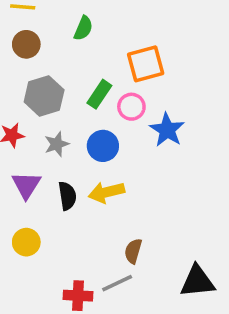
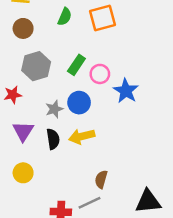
orange square: (146, 64) -> (102, 18), moved
gray star: (57, 144) -> (54, 109), moved

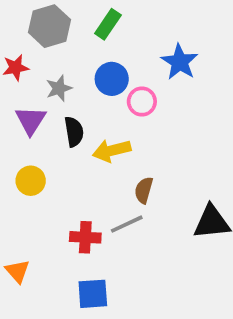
pink circle: (100, 74) -> (142, 102), moved
gray star: (54, 109) -> (59, 88), moved
yellow arrow: (82, 136) -> (112, 151), moved

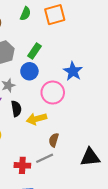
blue circle: (112, 79) -> (29, 71), moved
pink circle: (142, 102) -> (53, 93), size x1.5

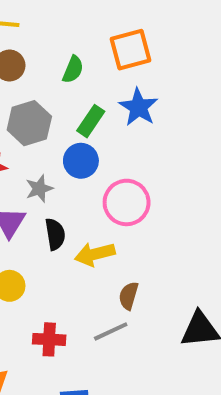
green semicircle: (25, 14) -> (73, 69), moved
blue star: (73, 71) -> (138, 107), moved
red cross: (22, 165) -> (49, 339), moved

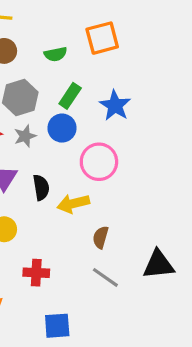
green semicircle: (73, 69) -> (56, 54), turned 55
blue star: (138, 107) -> (115, 106), moved
gray star: (39, 189) -> (25, 136), moved
gray line: (111, 331) -> (105, 277), moved, turned 60

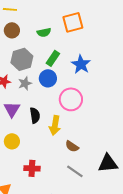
yellow arrow: (73, 204) -> (55, 125), turned -66
brown semicircle: (101, 237) -> (72, 146), turned -72

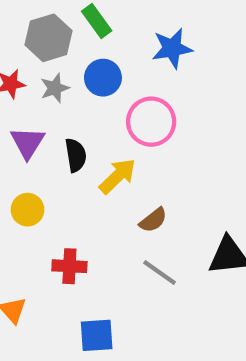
green rectangle: (53, 58) -> (97, 21), moved, turned -70
blue star: (81, 64) -> (172, 48), turned 30
yellow arrow: (55, 125) -> (118, 176), turned -144
brown semicircle: (72, 146) -> (153, 220), turned -72

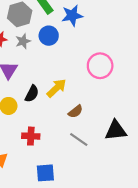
blue star: (172, 48) -> (72, 15), moved
pink circle: (151, 122) -> (100, 66), moved
black semicircle: (76, 155) -> (32, 94), moved, turned 36

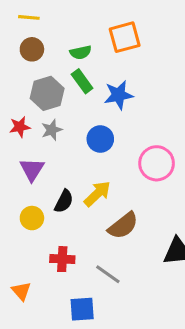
blue circle: (49, 36) -> (100, 139), moved
brown semicircle: (75, 112) -> (123, 226), size x1.5
gray line: (79, 139) -> (108, 274), moved

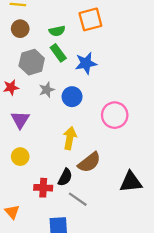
gray star: (52, 130) -> (47, 90), moved
yellow arrow: (97, 194) -> (70, 138), turned -35
black semicircle: (64, 201) -> (65, 177), moved

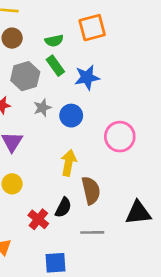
brown semicircle: (89, 162) -> (91, 190), turned -65
red cross: (43, 188) -> (38, 219), turned 36
gray line: (78, 199) -> (92, 232), moved, turned -36

